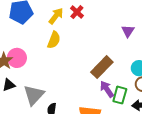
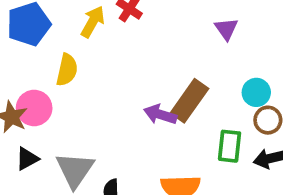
yellow semicircle: (54, 40) -> (67, 70), moved
purple arrow: (107, 89) -> (160, 114), moved, turned -30

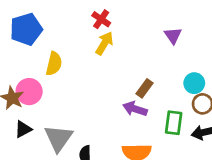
yellow arrow: (93, 22) -> (104, 43), moved
brown rectangle: (189, 101) -> (145, 88), size x0.6
purple arrow: (160, 114) -> (135, 109), moved

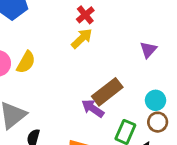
yellow semicircle: (54, 64) -> (26, 62), moved
brown rectangle: (145, 88) -> (107, 92), size x1.6

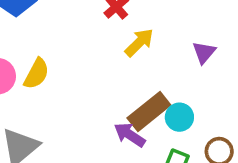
yellow arrow: (82, 38) -> (139, 43), moved
cyan circle: (156, 100) -> (179, 117), moved

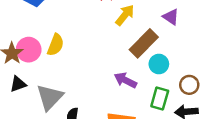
purple triangle: (204, 52) -> (171, 17), turned -30
brown rectangle: (149, 112) -> (144, 43), moved

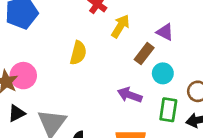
purple triangle: (171, 17) -> (165, 32), moved
brown rectangle: (144, 43) -> (144, 54), size x0.7
yellow semicircle: (56, 45) -> (78, 53), moved

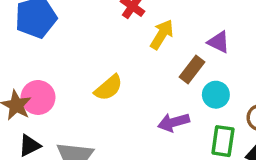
yellow semicircle: (78, 53) -> (109, 88), moved, turned 35
purple arrow: (130, 95) -> (174, 122), turned -35

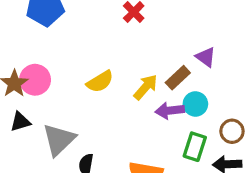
yellow arrow: (162, 34) -> (146, 87), moved
purple arrow: (174, 122) -> (170, 111), moved

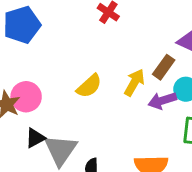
black triangle: (20, 122) -> (35, 138), moved

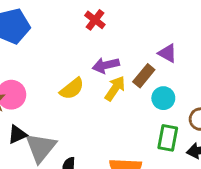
purple arrow: (162, 101) -> (106, 65), moved

